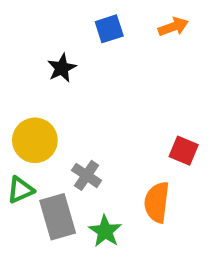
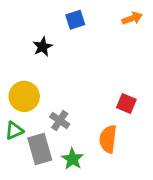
orange arrow: (173, 27) -> (132, 18), moved

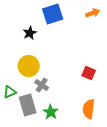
blue square: (75, 20) -> (53, 14), size x1.5
yellow circle: (24, 96) -> (29, 66), moved
orange semicircle: (108, 139) -> (89, 109), moved

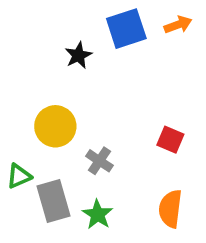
blue square: (53, 14) -> (126, 29), moved
black star: (30, 33) -> (78, 55), moved
gray cross: (42, 85) -> (99, 161), moved

